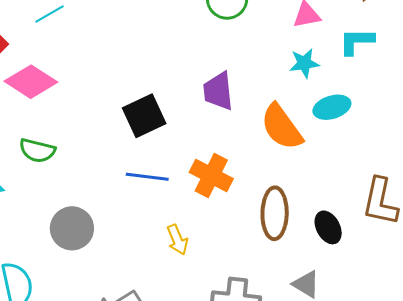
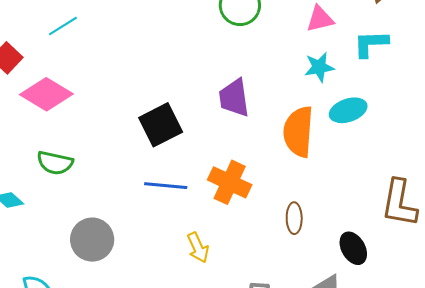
orange semicircle: (282, 127) -> (298, 132), turned 42
brown ellipse: (275, 213) -> (294, 218), size x0.6
black ellipse: (328, 227) -> (353, 248), moved

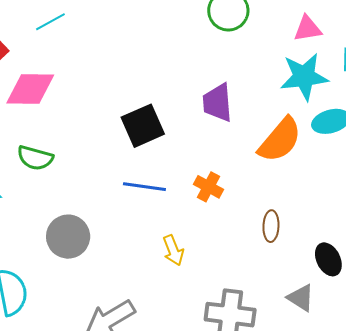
cyan star: (319, 67) -> (304, 77), size x1.6
pink diamond: (46, 94) -> (30, 89), turned -33
orange semicircle: (298, 132) -> (280, 140), turned -147
orange cross: (230, 182) -> (208, 187), size x0.7

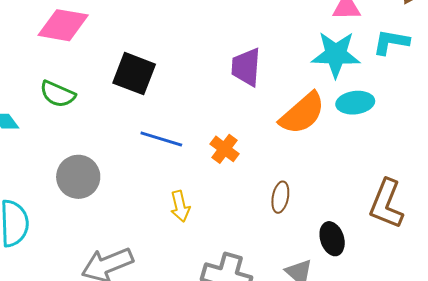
black square: (143, 126) -> (134, 74), moved, turned 36

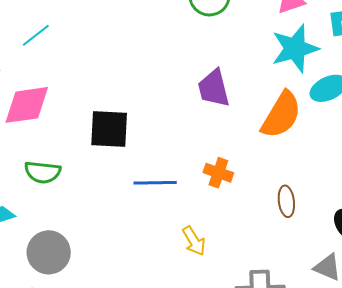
gray circle: (78, 177) -> (49, 252), moved

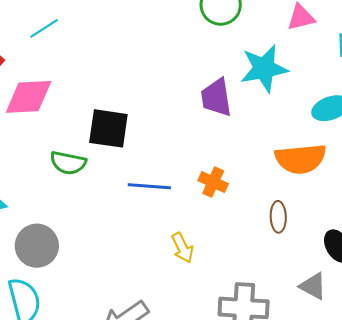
cyan star: (295, 49) -> (264, 68), moved
orange semicircle: (281, 115) -> (301, 159), moved, turned 48
green semicircle: (43, 172) -> (68, 163), moved

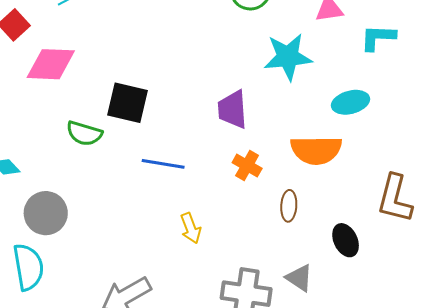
purple trapezoid: (216, 98) -> (232, 109), moved
orange cross: (213, 182) -> (247, 166), moved
gray triangle: (313, 286) -> (299, 278), moved

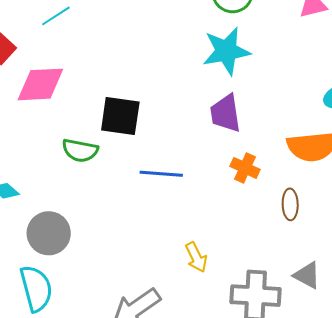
cyan star: (288, 57) -> (226, 51), moved
yellow arrow: (191, 228) -> (196, 257), moved

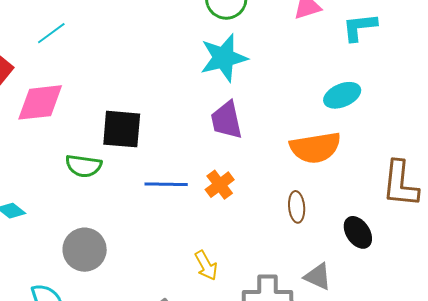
orange cross: (245, 168) -> (220, 185), moved, turned 32
gray circle: (49, 233) -> (85, 250), moved

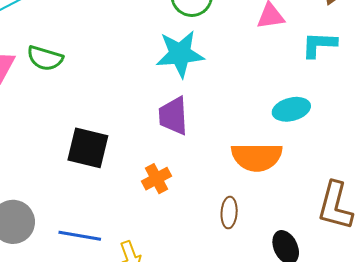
black square: (122, 129) -> (88, 148), moved
green semicircle: (84, 166) -> (45, 58), moved
blue line: (166, 184) -> (80, 236), moved

